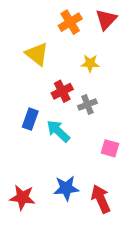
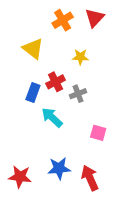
blue rectangle: (30, 119) -> (33, 92), moved

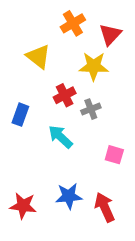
red triangle: (95, 18) -> (110, 34), moved
yellow star: (80, 57) -> (94, 66), size x1.5
blue rectangle: (33, 92) -> (20, 115), moved

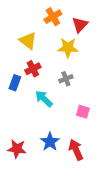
red cross: (65, 95) -> (33, 69), moved
blue star: (69, 196) -> (50, 142), turned -30

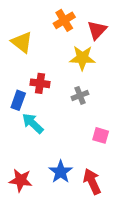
yellow triangle: (28, 41) -> (22, 42), moved
red cross: (33, 69) -> (40, 83), turned 35
cyan arrow: (44, 99) -> (33, 123), moved

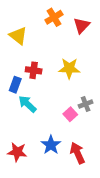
yellow star: (82, 58) -> (69, 68), moved
gray cross: (80, 95) -> (86, 104), moved
pink square: (101, 135) -> (70, 114), moved, turned 32

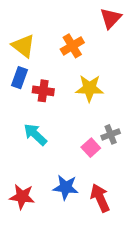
orange cross: (54, 17) -> (72, 46), moved
red triangle: (82, 25) -> (111, 18), moved
blue rectangle: (15, 85) -> (19, 78), moved
blue star: (51, 145) -> (66, 187), turned -30

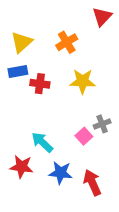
yellow triangle: (23, 46) -> (22, 42), turned 40
blue rectangle: (19, 78) -> (18, 72), turned 60
cyan arrow: (35, 134) -> (42, 142), moved
red star: (22, 197) -> (22, 167), moved

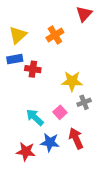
yellow star: (83, 81) -> (72, 81), moved
pink square: (84, 136) -> (60, 112), moved
red star: (22, 167) -> (26, 151), moved
red arrow: (92, 183) -> (76, 138), moved

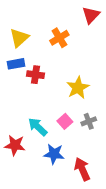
yellow star: (72, 81) -> (78, 88), turned -30
gray cross: (84, 102) -> (89, 121), moved
red arrow: (76, 138) -> (82, 169), moved
red star: (26, 151) -> (15, 145), moved

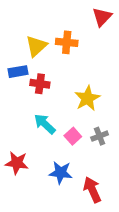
yellow triangle: (19, 38) -> (36, 46), moved
orange cross: (59, 38) -> (67, 42), turned 36
cyan arrow: (38, 127) -> (45, 124), moved

